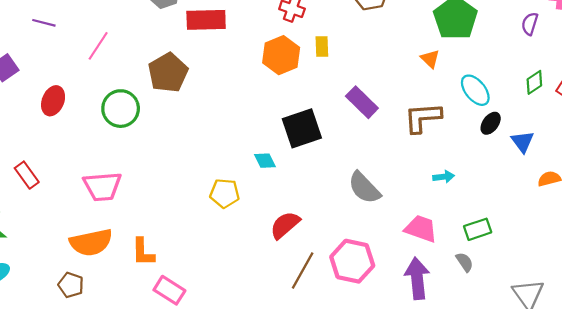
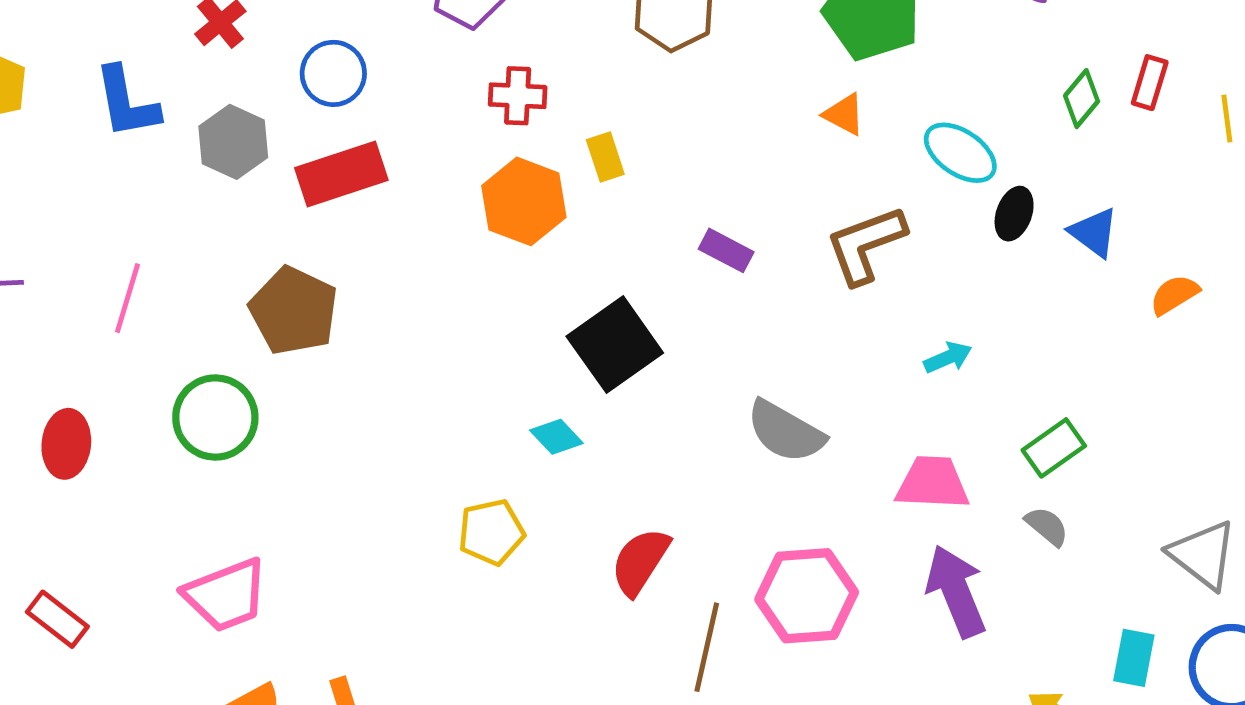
purple rectangle: (362, 102) -> (726, 250), size x0.7

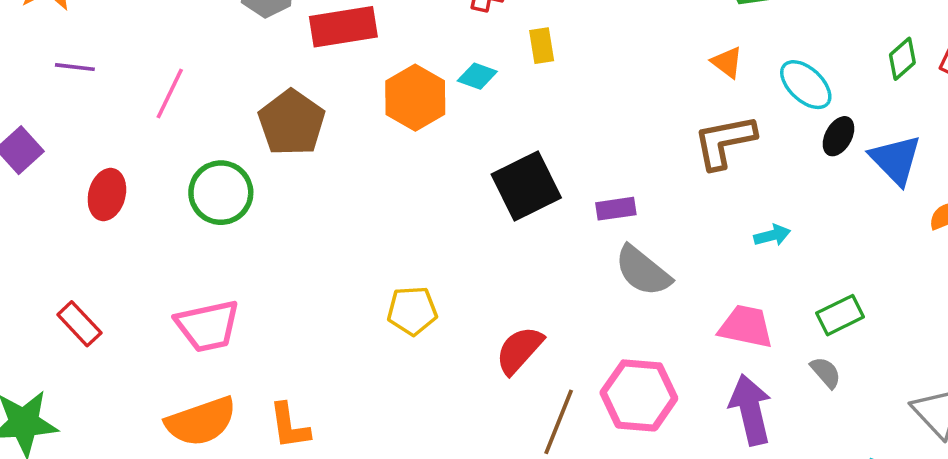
orange triangle: (844, 114) -> (727, 62), moved
orange hexagon: (524, 201) -> (415, 98), moved
blue triangle: (1094, 232) -> (896, 160), size x1.4
purple rectangle: (726, 250) -> (616, 209), moved, turned -45
cyan diamond: (556, 437) -> (477, 76), moved, turned -36

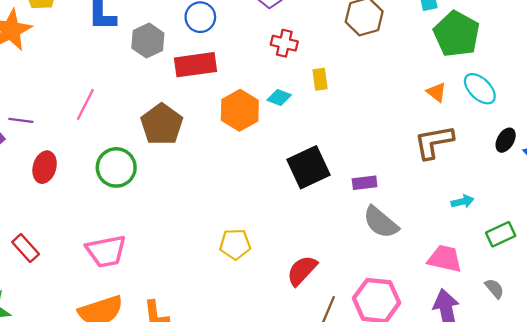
purple line: (75, 67) -> (21, 120), moved
cyan ellipse: (806, 85) -> (480, 89), moved
green rectangle: (840, 315) -> (501, 234), moved

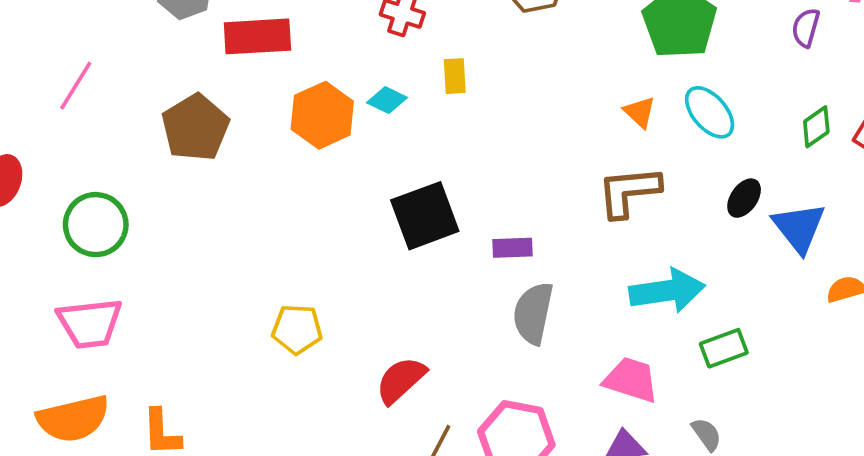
green circle: (116, 167) -> (96, 225), moved
cyan arrow: (463, 202) -> (667, 291), size x2.0
gray semicircle: (381, 222) -> (533, 313), turned 57

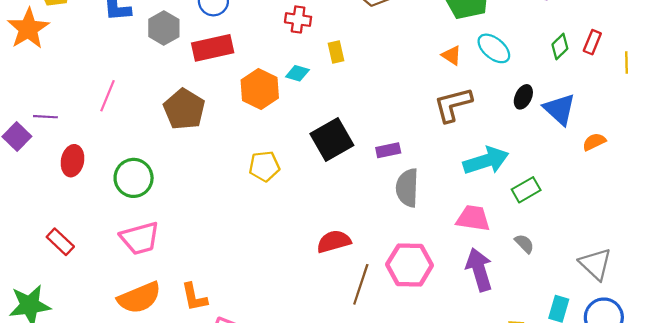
yellow pentagon: (297, 329) -> (264, 166), moved
red semicircle: (401, 380) -> (334, 241), turned 36

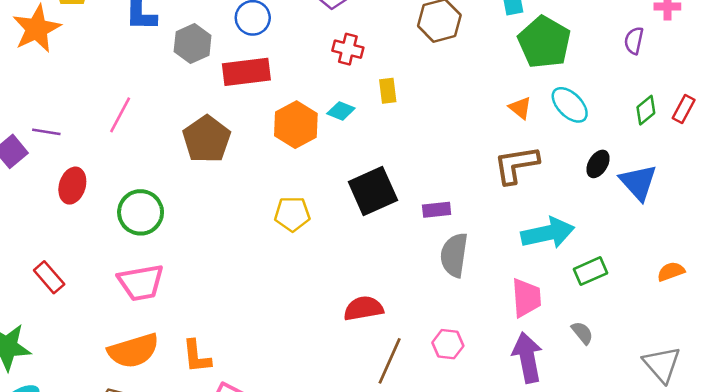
orange semicircle: (594, 142) -> (671, 272), moved
pink trapezoid: (473, 218) -> (526, 298), turned 72
pink hexagon: (410, 265) -> (448, 344), size x0.6

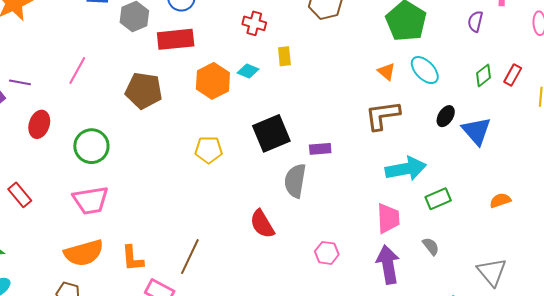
brown pentagon: (207, 139) -> (144, 91), turned -30
gray semicircle: (454, 255) -> (295, 181), moved
red semicircle: (363, 308) -> (262, 224), turned -112
brown line: (390, 361) -> (190, 257), moved

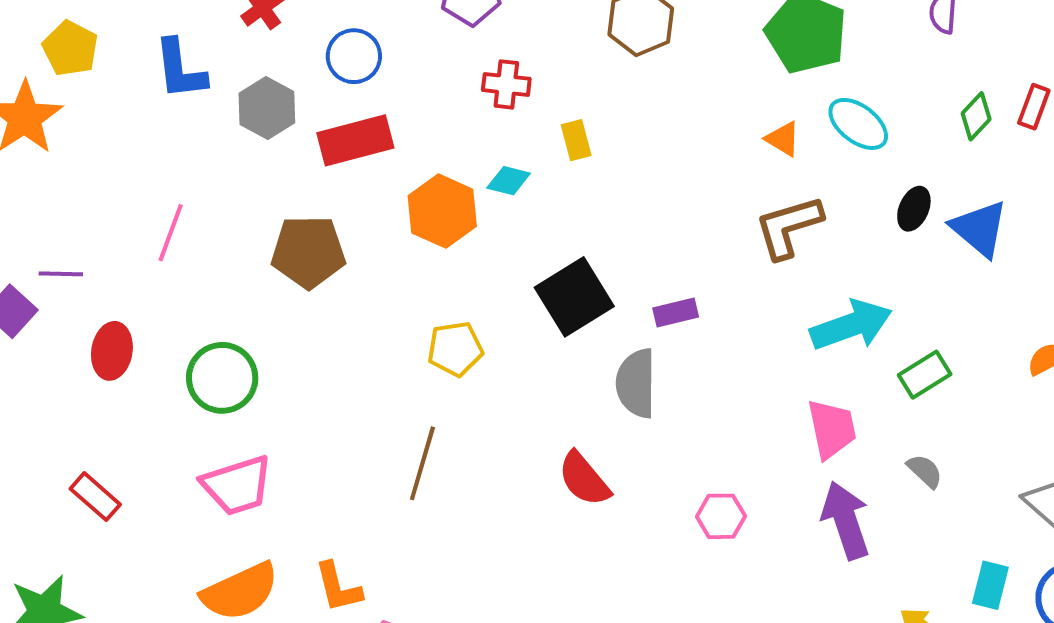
brown line: (190, 257) -> (422, 463), moved

